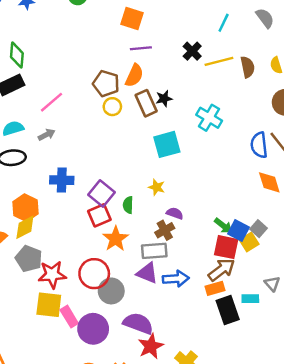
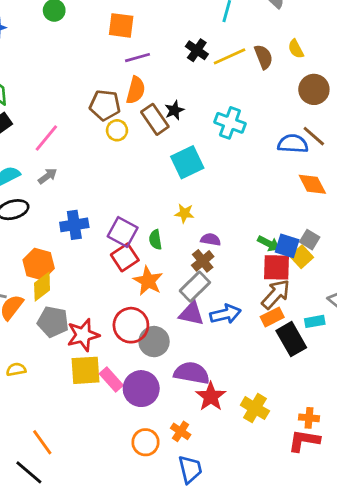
blue semicircle: (259, 145) -> (293, 144), turned 110
gray rectangle: (154, 251) -> (195, 287), turned -30

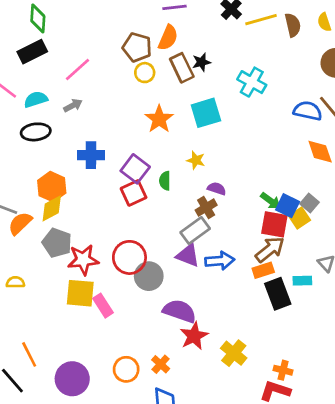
orange star: (148, 281) -> (159, 119), moved
purple circle: (141, 389) -> (72, 379), moved

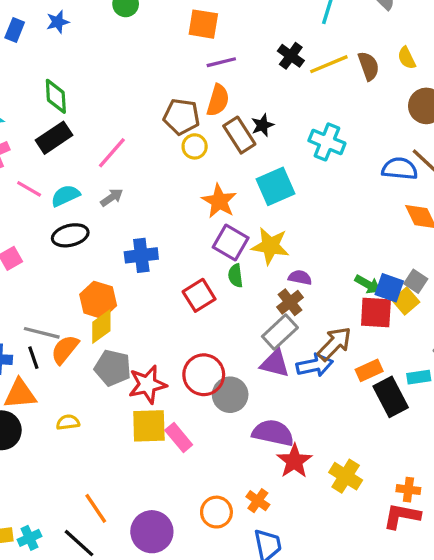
yellow star: (196, 160) -> (270, 246), size x1.6
purple square: (135, 169) -> (231, 243), moved
brown arrow: (270, 249) -> (335, 344), moved

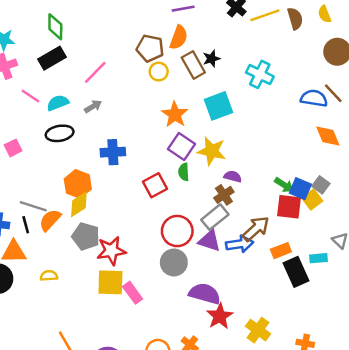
red circle: (204, 375) -> (177, 231), moved

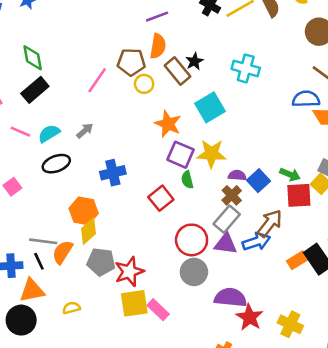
pink line: (95, 72) -> (97, 80), moved
blue semicircle: (314, 98) -> (306, 99), moved
blue square: (300, 189) -> (258, 181), moved, turned 35
orange rectangle: (281, 251) -> (297, 260), moved

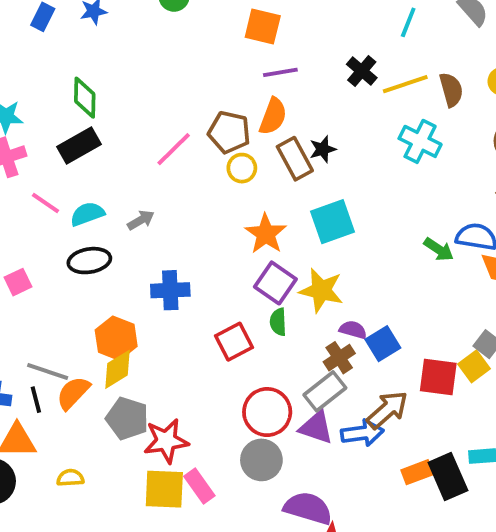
cyan cross: (246, 68) -> (420, 141), moved
green arrow: (290, 174) -> (439, 249), moved
pink rectangle: (158, 310) -> (199, 486), moved

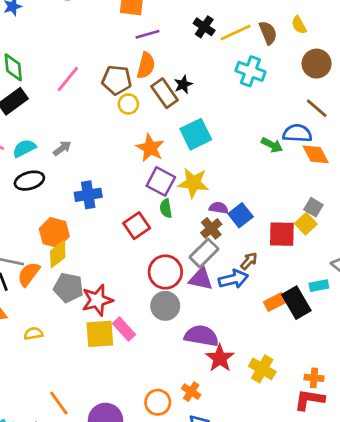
pink line: (174, 149) -> (68, 79), moved
brown arrow: (387, 410) -> (249, 261), size x0.6

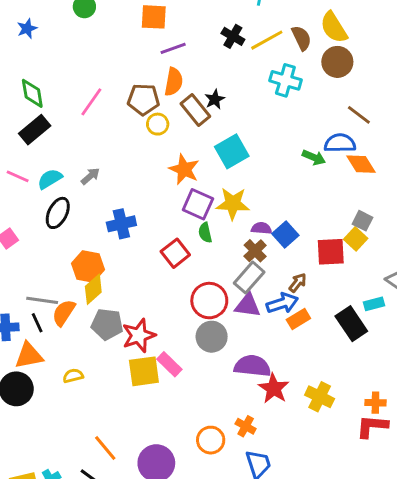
yellow semicircle: (299, 25) -> (334, 27), size x1.6
brown circle: (317, 64) -> (337, 62), moved
black ellipse: (29, 181) -> (58, 213), turned -44
orange rectangle: (275, 302) -> (298, 319), moved

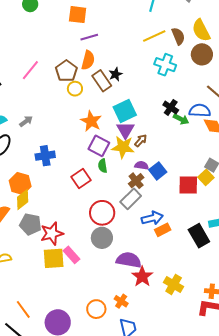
black cross: (233, 36) -> (171, 107), moved
brown pentagon: (143, 99) -> (66, 71), turned 30
brown arrow: (298, 283) -> (141, 140), moved
purple triangle: (248, 305) -> (125, 130), moved, turned 48

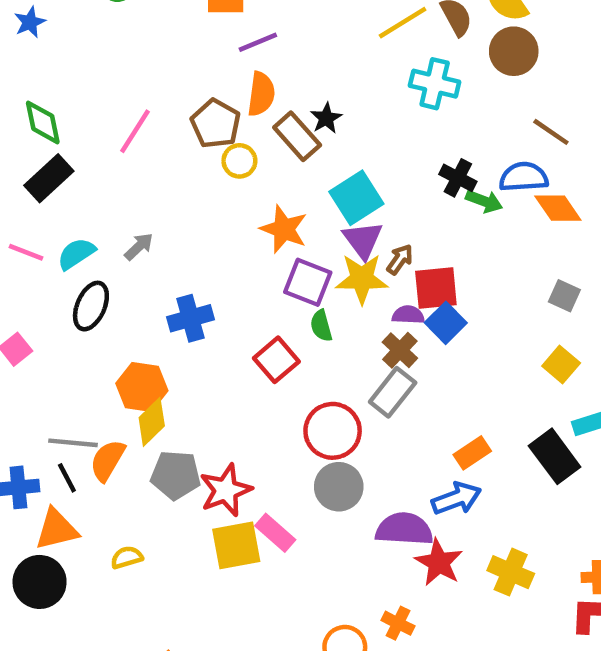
yellow square: (206, 177) -> (561, 364), moved
red square: (188, 185) -> (436, 288), moved
blue arrow: (152, 218) -> (456, 498), moved

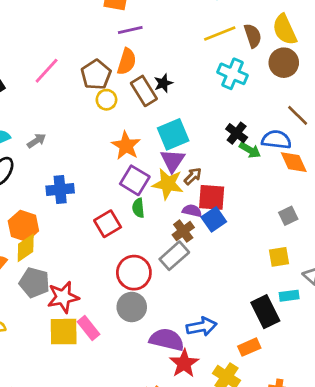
gray square: (564, 296) -> (288, 216), turned 30
yellow square: (561, 364) -> (279, 257), turned 30
orange rectangle: (472, 453) -> (249, 347), moved

